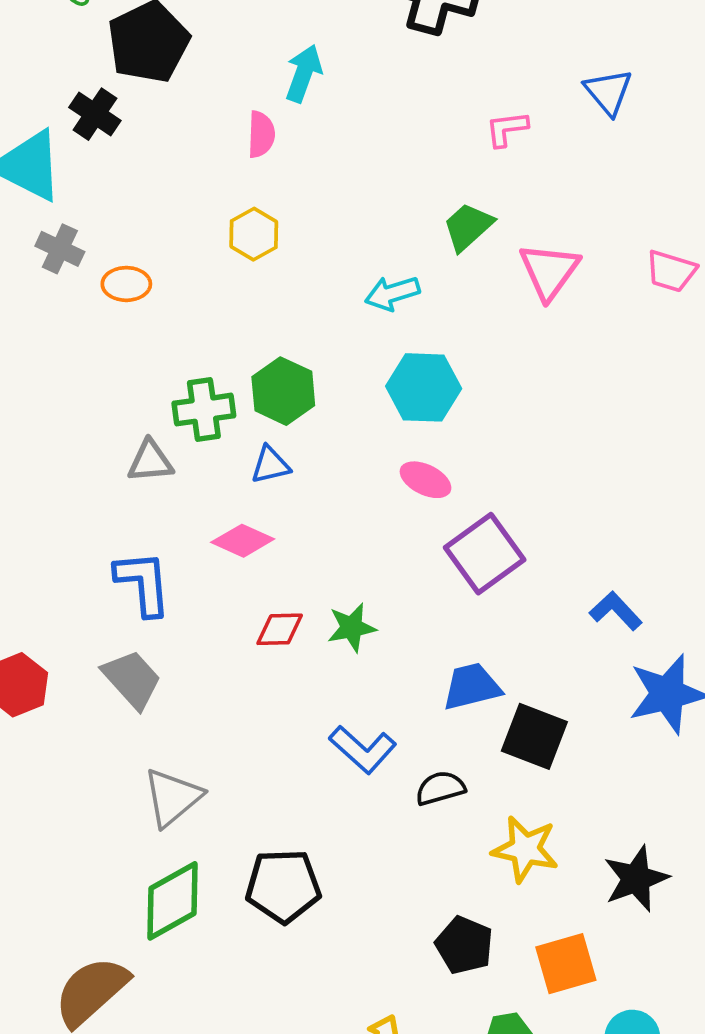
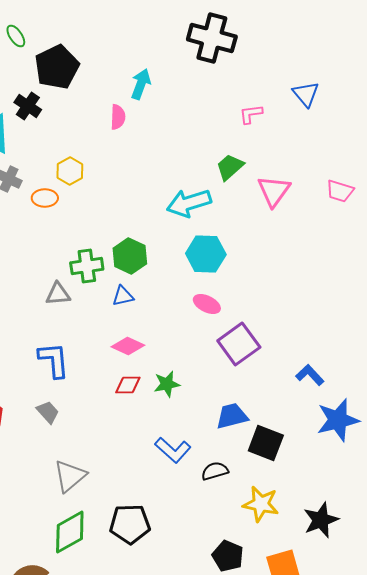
yellow hexagon: (254, 234) -> (70, 171), moved
cyan arrow: (392, 293) -> (189, 203), size x1.5
pink diamond: (243, 541) -> (128, 346), moved
gray trapezoid: (132, 679) -> (48, 412), size x0.7

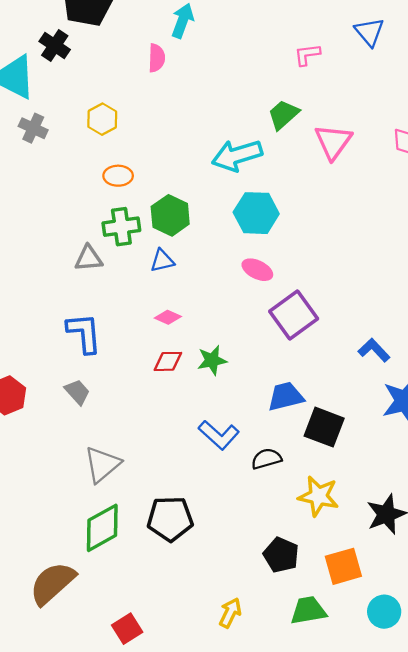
orange ellipse: (45, 198) -> (118, 176), moved
pink diamond: (128, 346) -> (168, 317), size x0.7

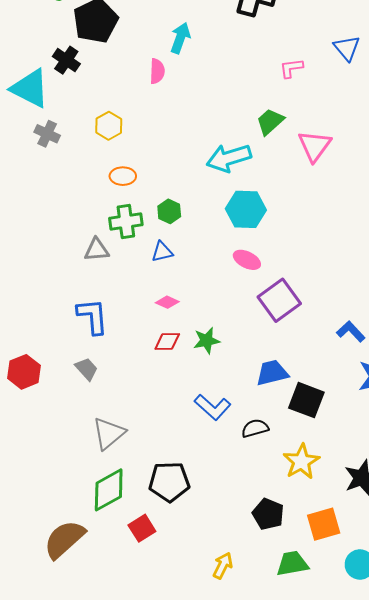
green hexagon: (170, 215) -> (169, 211), size x0.7
yellow star: (318, 496) -> (301, 462), turned 30
red square: (127, 629) -> (142, 528), moved

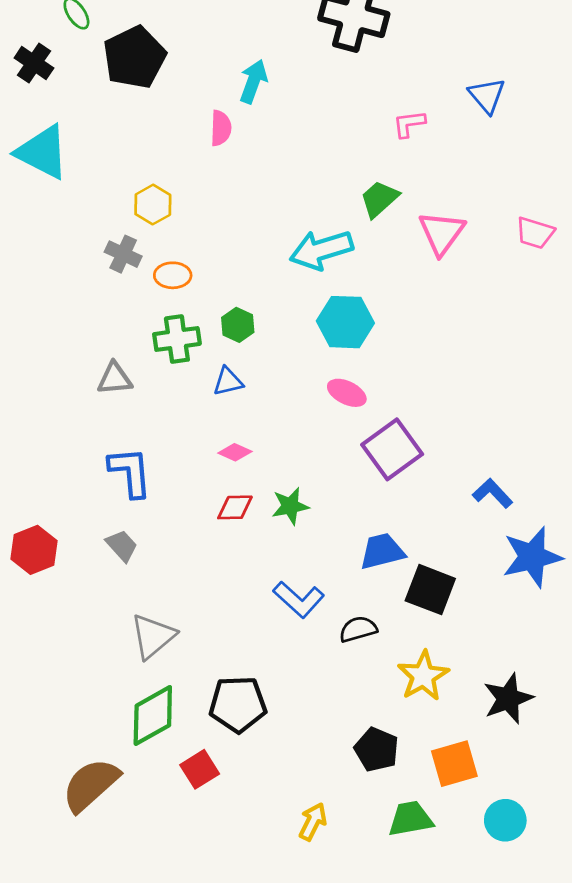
black cross: (66, 60) -> (34, 63), moved
gray cross: (47, 134) -> (123, 254), moved
gray triangle: (97, 250) -> (115, 379), moved

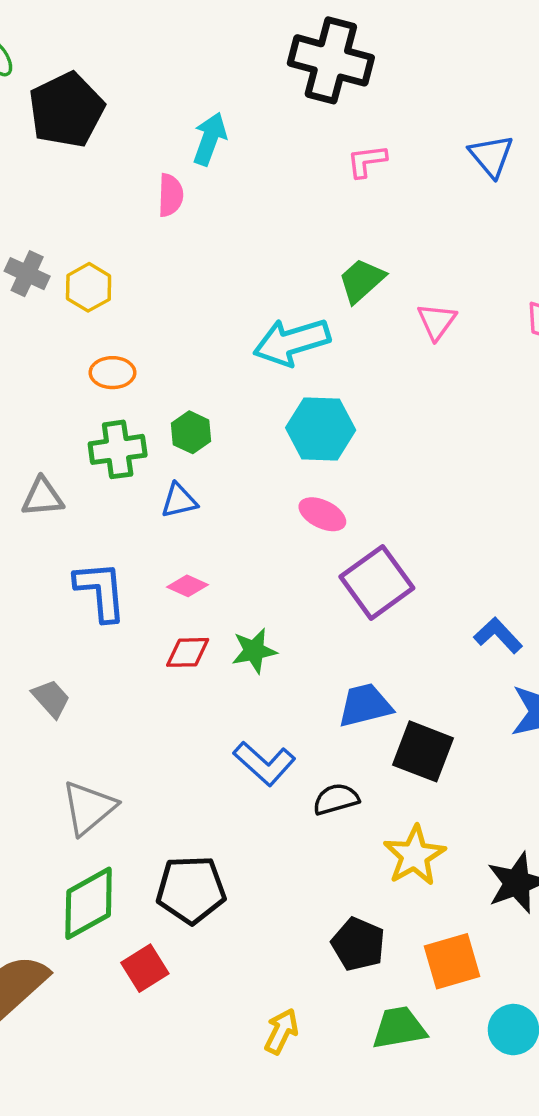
pink L-shape: (409, 124) -> (367, 161), moved
pink triangle: (442, 233) -> (437, 321), size x0.7
gray cross: (123, 254) -> (27, 274), moved
blue L-shape: (130, 472) -> (101, 591), moved

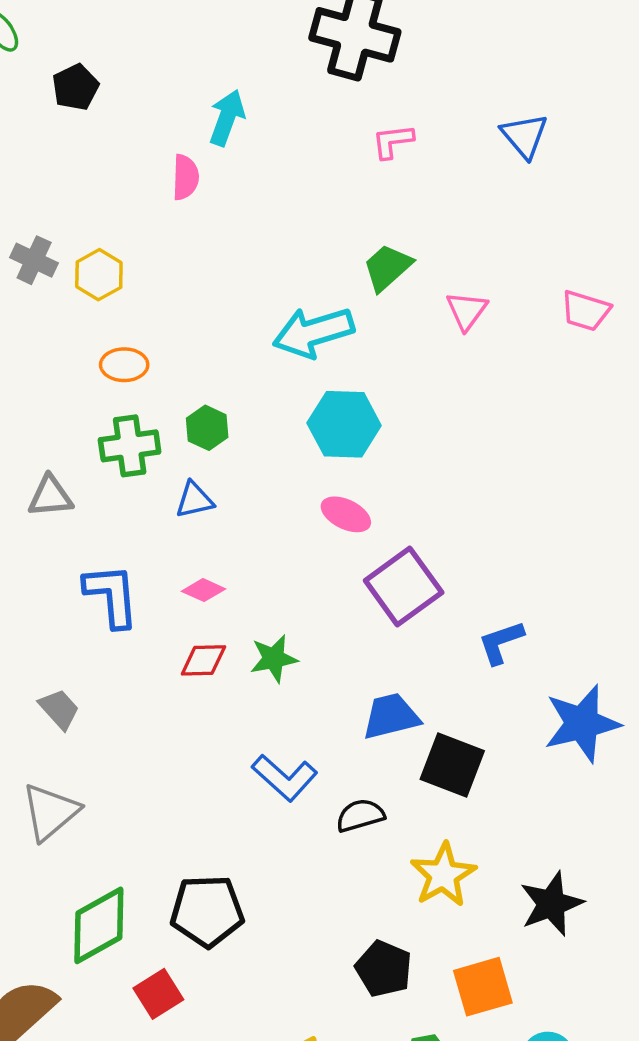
black pentagon: (66, 110) -> (75, 87), size x0.6
blue L-shape: (498, 635) -> (501, 642), moved, turned -66
gray triangle: (89, 808) -> (50, 812), moved

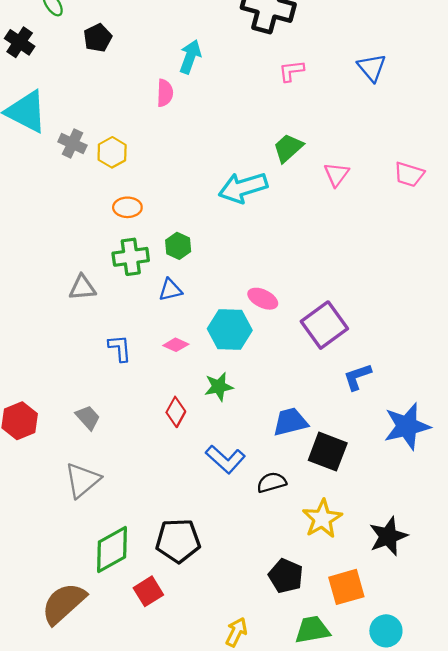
cyan hexagon: (344, 424) -> (230, 329), moved
purple square: (404, 586) -> (324, 325), moved
blue L-shape: (112, 595) -> (120, 348), size x0.7
red diamond: (203, 660) -> (176, 412), moved, turned -60

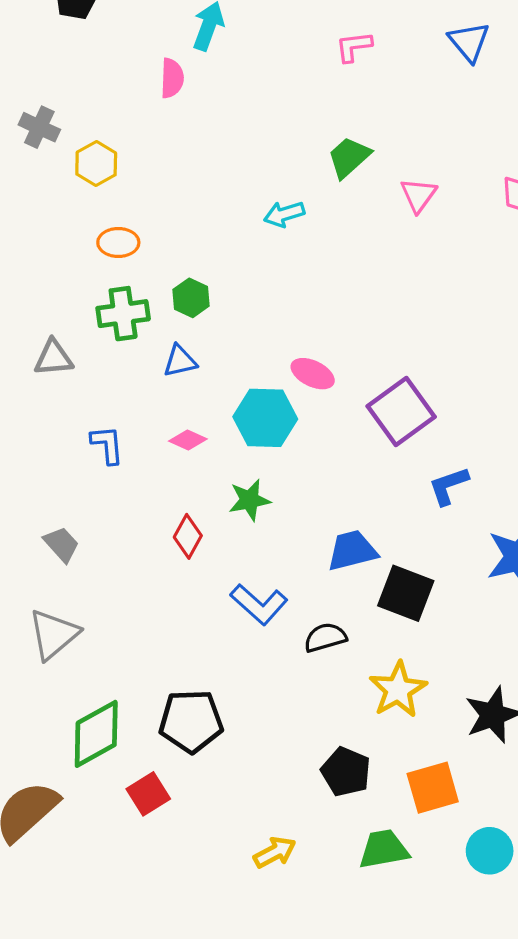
gray cross: (72, 144) -> (39, 127), moved
cyan arrow: (243, 188) -> (284, 214), size x0.6
yellow arrow: (236, 632) -> (275, 852), turned 36

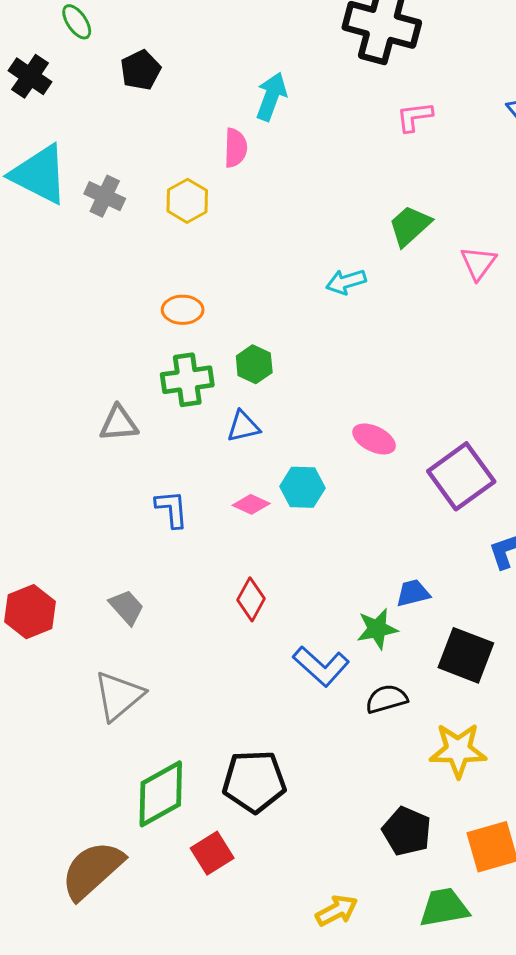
yellow hexagon: (96, 164) -> (187, 201), moved
cyan hexagon: (265, 418) -> (302, 487), moved, size x0.7
green star: (249, 500) -> (377, 629), moved
blue trapezoid: (352, 551) -> (413, 593), moved, size x0.7
yellow star: (398, 690) -> (458, 750), turned 30

